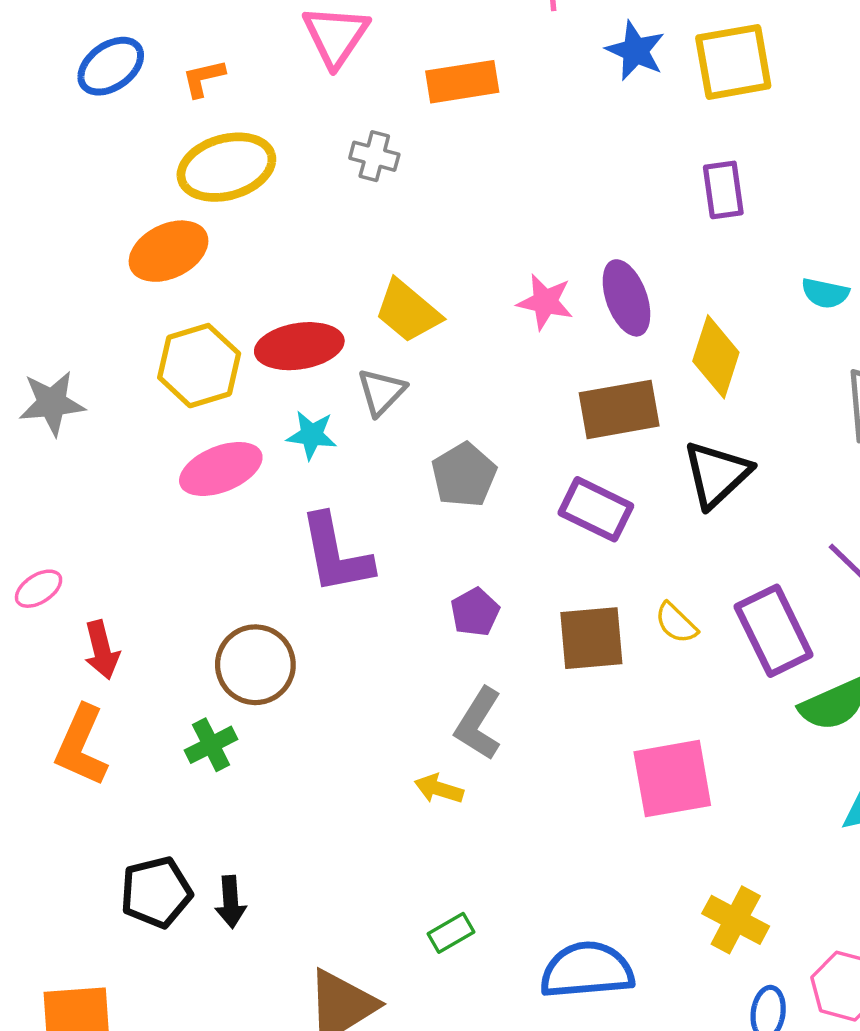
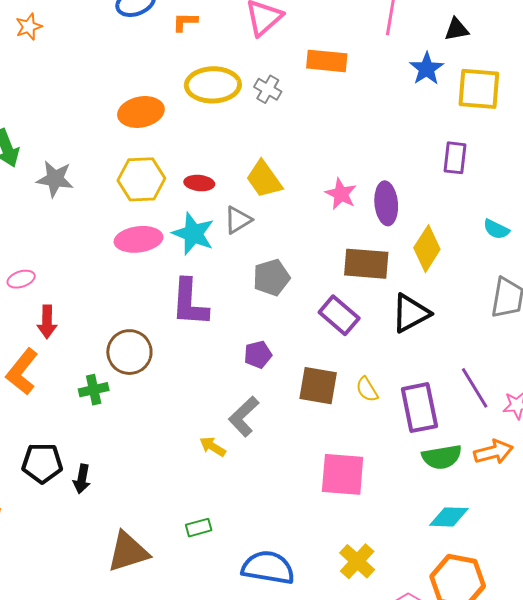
yellow ellipse: (226, 167) -> (213, 85), moved
red ellipse: (299, 346) -> (199, 183), size x0.6
cyan star: (312, 435) -> (193, 234), size x1.5

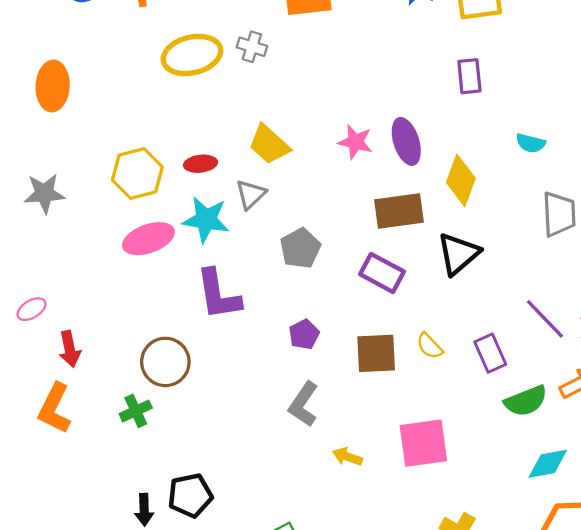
orange ellipse: (141, 112) -> (53, 86), moved, turned -63
purple rectangle: (419, 408) -> (490, 353), size x0.7
yellow arrow: (213, 447) -> (347, 457), moved
black pentagon: (42, 463) -> (190, 495), moved

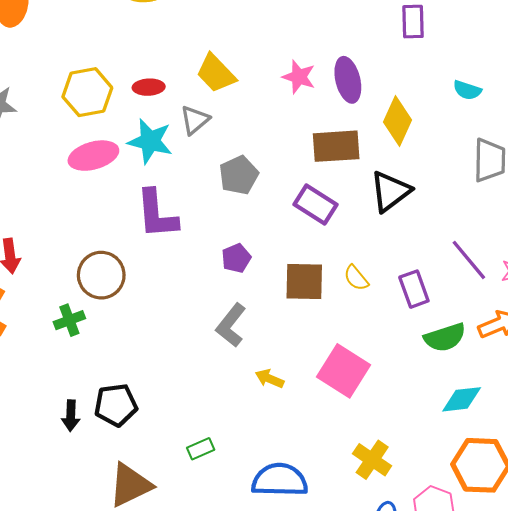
pink square: (423, 443) -> (344, 371), turned 36

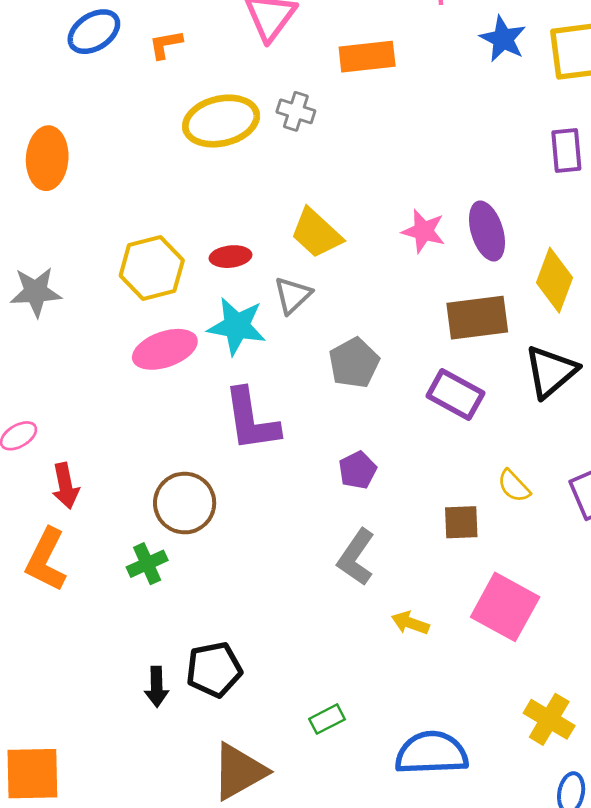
brown square: (304, 281) -> (461, 522), moved, size x0.7

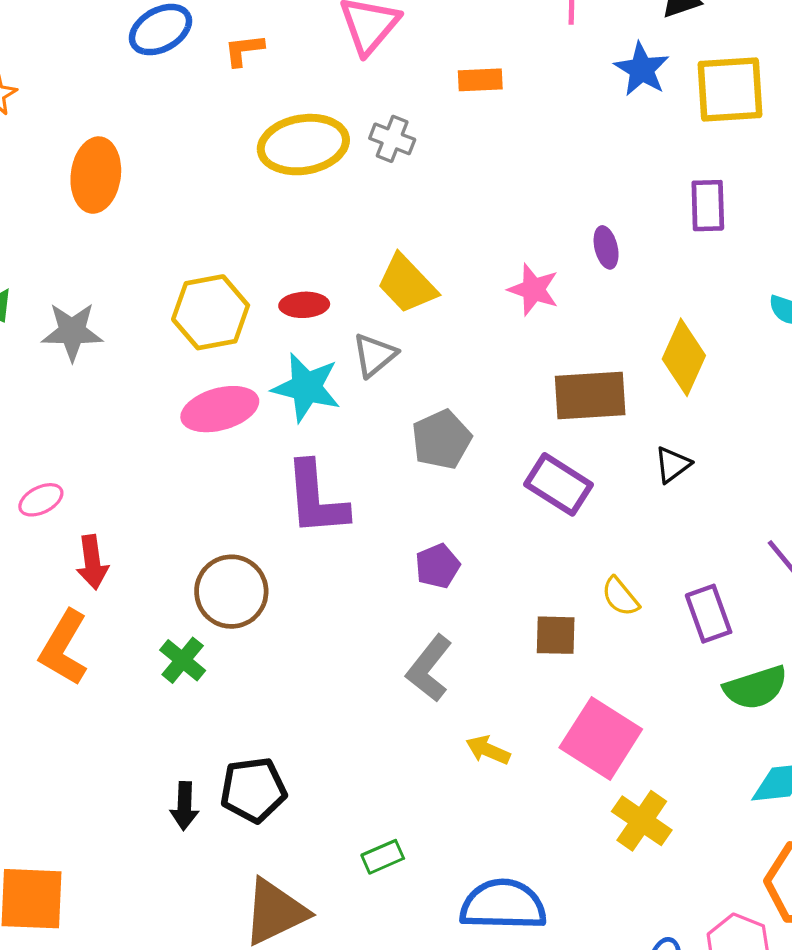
orange rectangle: (367, 57) -> (480, 80), size x0.7
purple ellipse: (487, 231) -> (606, 247), moved, size x0.6
black triangle: (551, 372) -> (673, 465), size x0.6
green cross: (147, 564) -> (183, 660), turned -30
yellow cross: (549, 719) -> (642, 821), moved

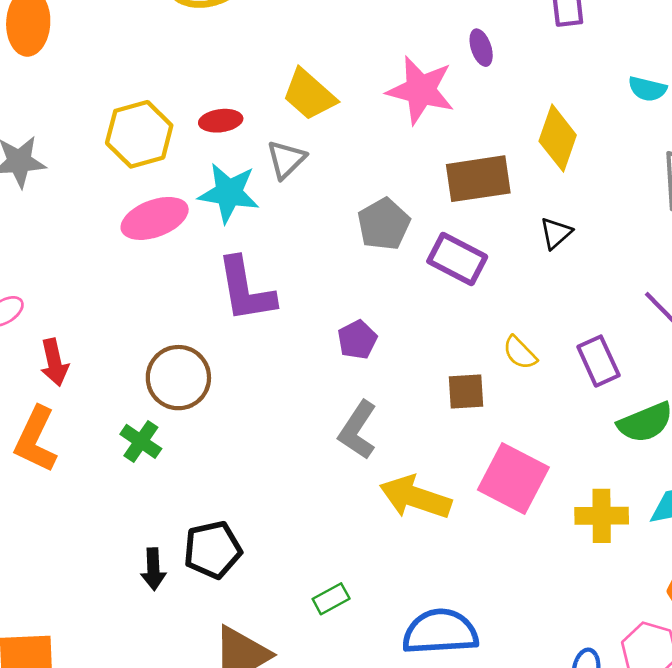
pink star: (533, 290) -> (421, 90), size x1.5
gray pentagon: (441, 440) -> (384, 224), moved
yellow arrow: (488, 750) -> (415, 497), size x1.8
yellow cross: (642, 821) -> (602, 516), moved, turned -30

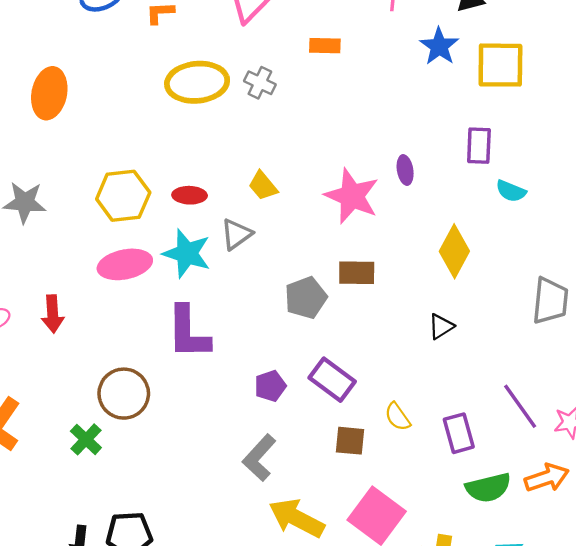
cyan semicircle: (647, 89) -> (511, 191), moved
yellow trapezoid: (309, 95) -> (263, 186), size x0.7
brown rectangle: (478, 179) -> (357, 273), moved, size x0.7
purple rectangle: (457, 259) -> (332, 380), moved
red arrow: (54, 362) -> (53, 314), moved

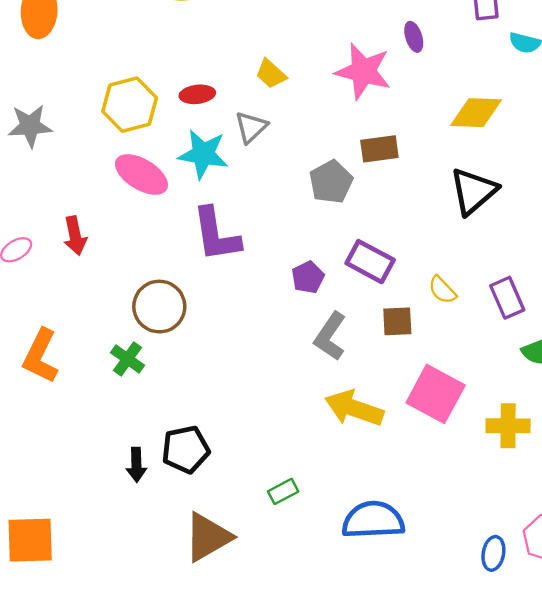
yellow diamond: (454, 251) -> (476, 113), turned 72
pink ellipse: (125, 264) -> (141, 174), turned 51
black triangle: (441, 326) -> (473, 191), size x1.8
gray L-shape: (259, 458) -> (330, 336), moved

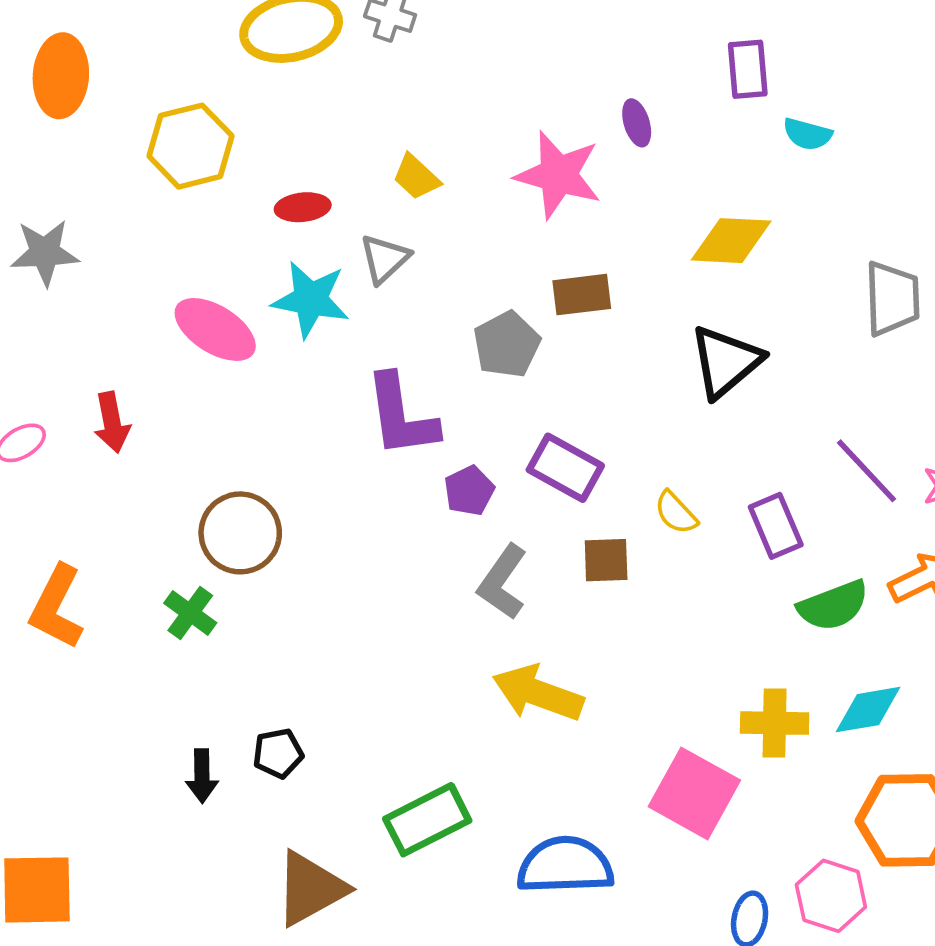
yellow hexagon: (130, 105) -> (190, 146), moved
purple L-shape: (216, 235) -> (401, 416), moved
pink square: (436, 394) -> (694, 793), moved
black pentagon: (186, 449) -> (278, 753), size x0.7
green rectangle: (283, 491) -> (427, 820), size x1.8

